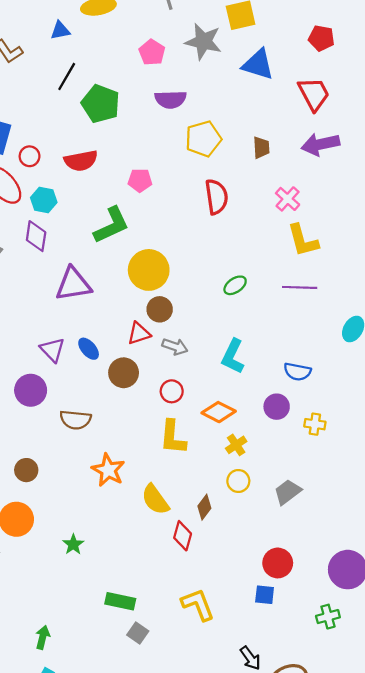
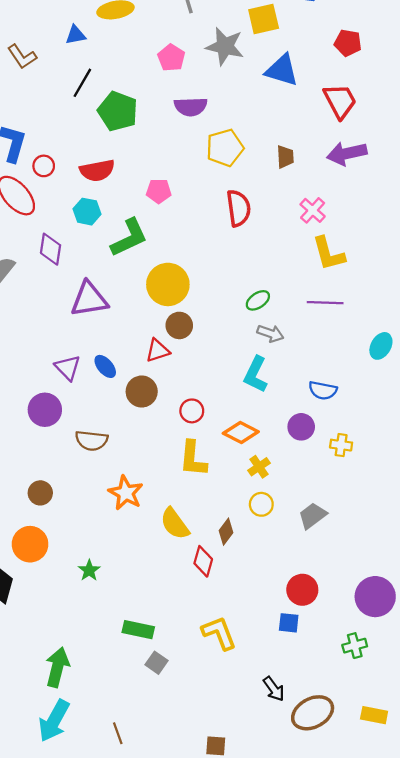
cyan hexagon: (44, 200) -> (87, 212), moved
gray arrow: (175, 347) -> (270, 333), moved
green arrow: (43, 637) -> (57, 667), size x1.6

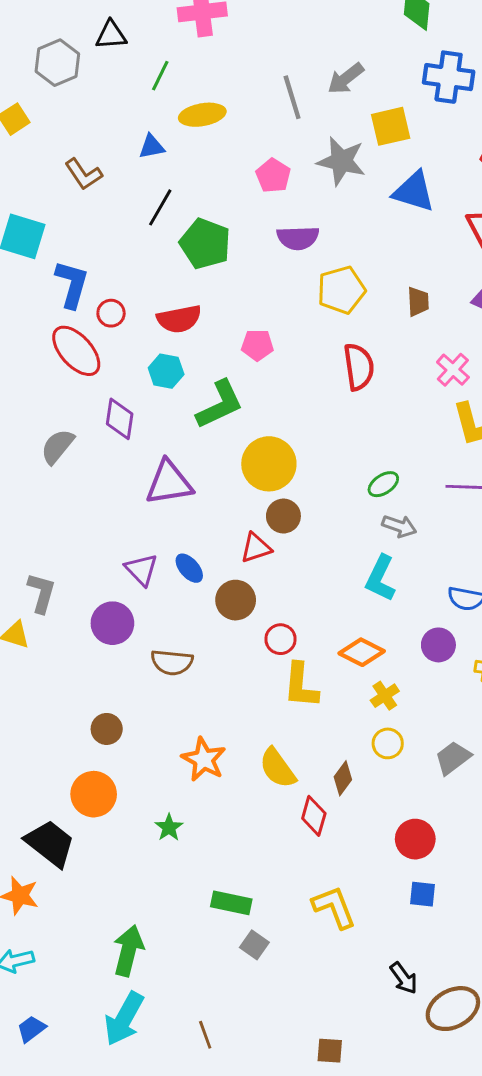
red circle: (192, 411) -> (281, 639), moved
orange star: (126, 493) -> (204, 759), moved
red circle: (302, 590) -> (415, 839), moved

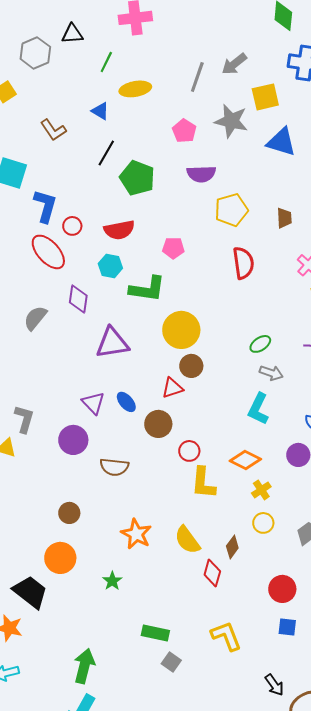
gray line: (292, 97) -> (197, 77), turned 36
blue triangle: (152, 147) -> (100, 111), turned 42
green L-shape: (220, 404) -> (147, 289), turned 33

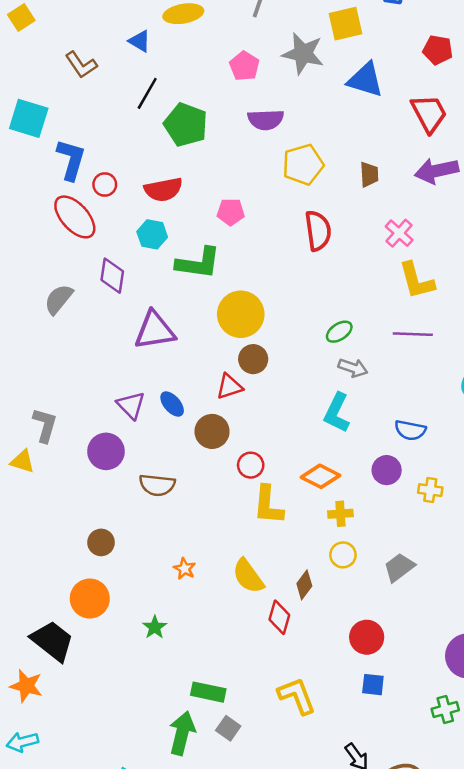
yellow cross: (261, 490) -> (340, 514), turned 30
orange star: (136, 534) -> (185, 569), size x0.6
green arrow: (84, 666) -> (182, 733), moved

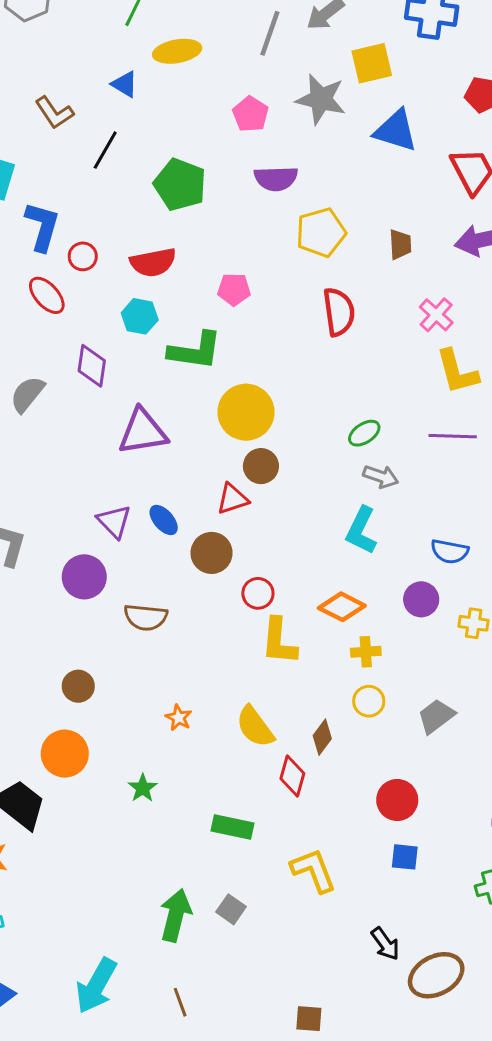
black line: (147, 93) -> (105, 150), moved
red ellipse: (75, 217) -> (47, 295), size x0.7
green rectangle: (208, 692) -> (232, 827), moved

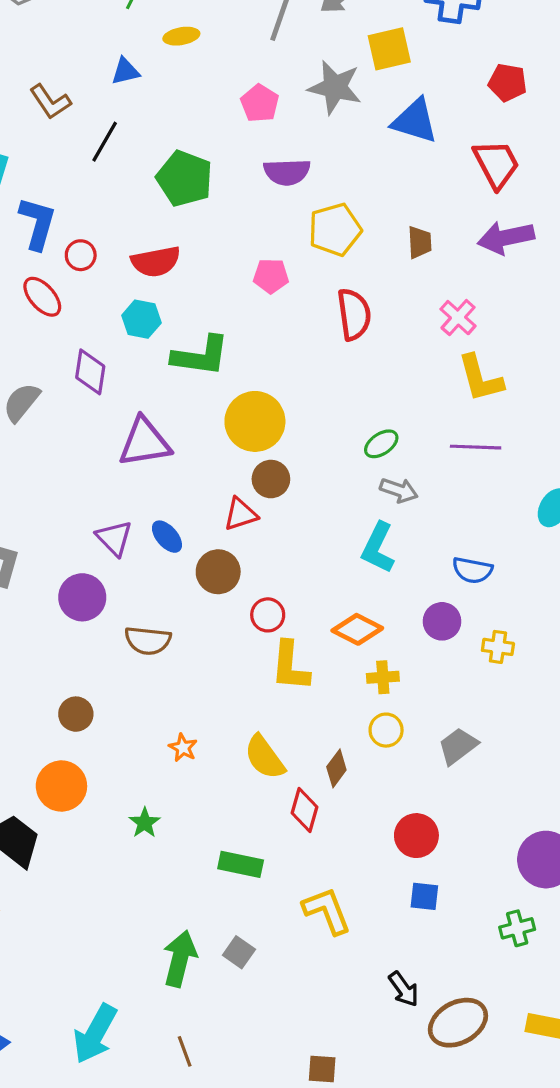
yellow ellipse: (177, 51) -> (181, 36), size x0.7
blue triangle: (125, 84) -> (125, 71), turned -44
pink pentagon: (234, 289) -> (271, 276), moved

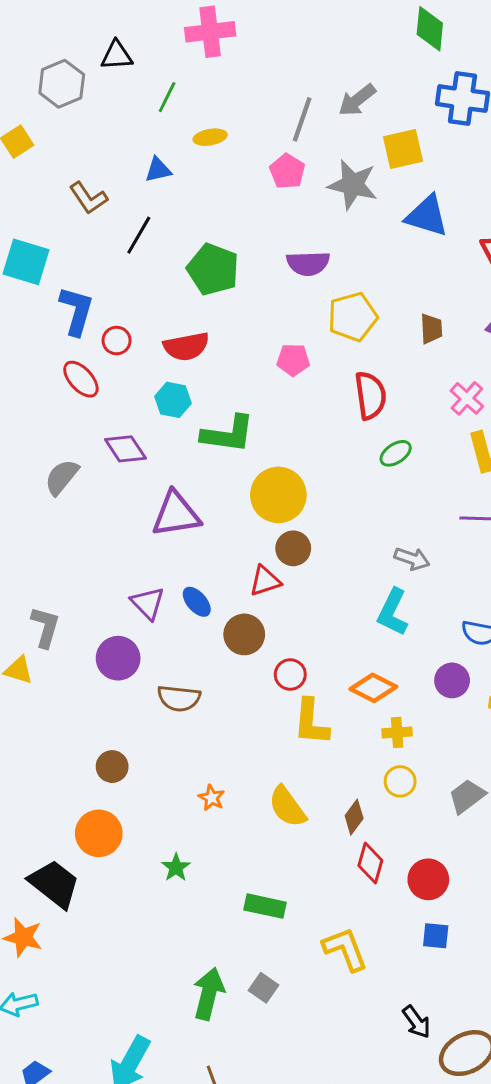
pink pentagon: (260, 103) -> (287, 171), moved
purple diamond: (90, 372) -> (125, 449), turned -42
green ellipse: (381, 444) -> (396, 453), moved
red diamond: (304, 810) -> (370, 863), moved

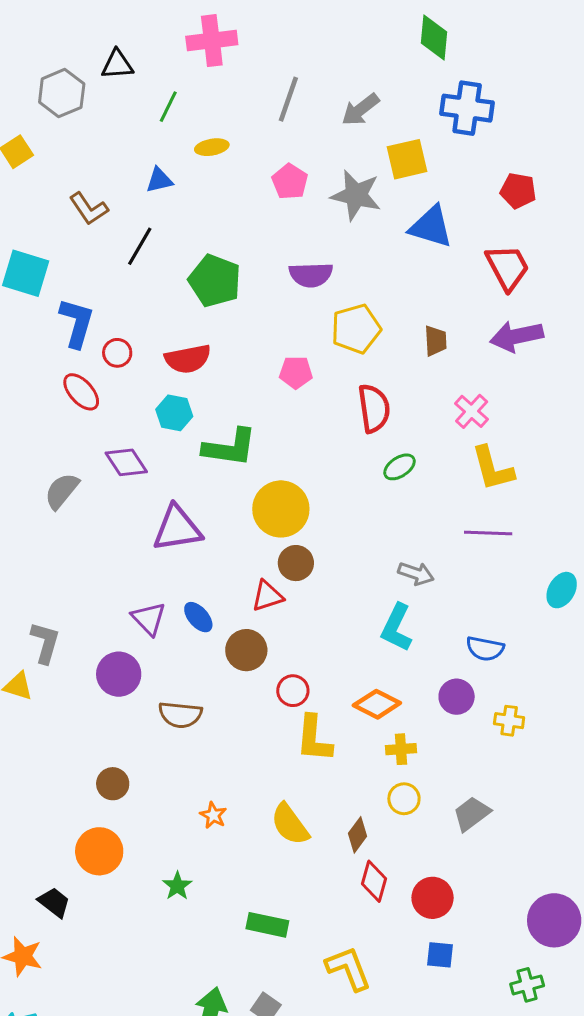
gray line: (302, 119) -> (288, 99), moved
black trapezoid: (54, 884) -> (54, 902), size x0.6

